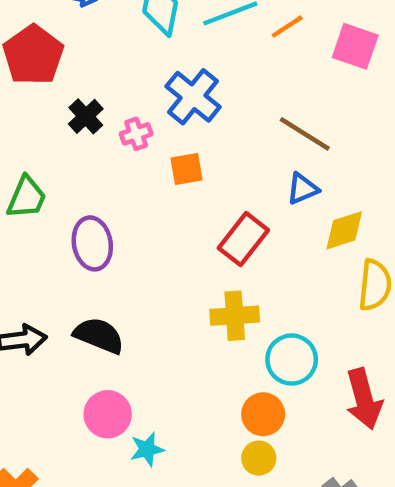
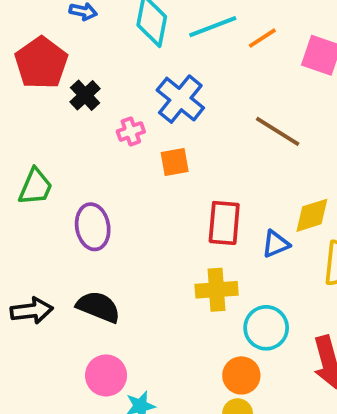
black cross: (86, 116) -> (85, 95), moved
blue triangle: (303, 189) -> (276, 244), moved
red rectangle: (243, 239) -> (224, 223), turned -33

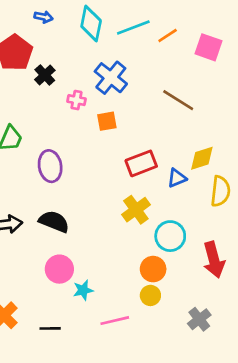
pink cross: (131, 131) -> (77, 100), turned 30
red rectangle: (224, 223) -> (141, 163), turned 64
yellow cross: (217, 290) -> (136, 210), turned -32

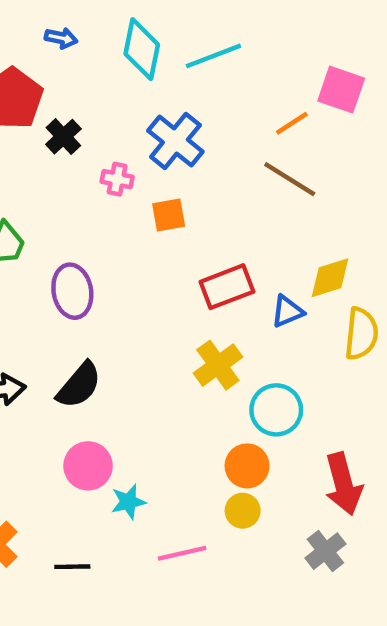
orange line: (168, 35) -> (292, 123), moved
black semicircle: (54, 222) -> (79, 385), turned 108
red arrow: (214, 260) -> (343, 484), moved

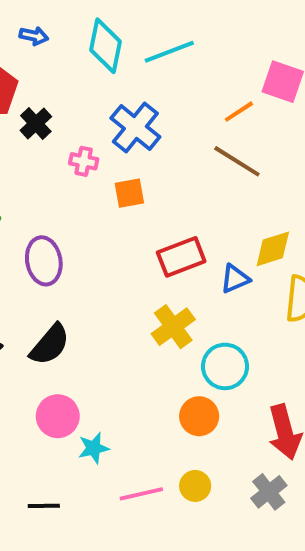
yellow circle: (243, 511) -> (195, 486), moved

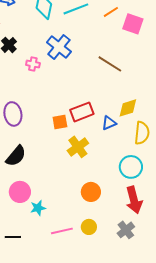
orange line: (239, 112) -> (111, 12), moved
orange square: (129, 193) -> (60, 122), moved
cyan circle: (225, 366) -> (131, 167), moved

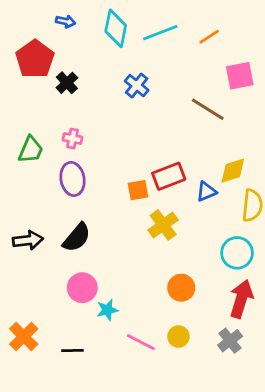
pink square: (133, 24) -> (240, 76), moved, turned -30
blue cross: (59, 47) -> (137, 86), size x0.7
pink cross: (33, 64) -> (72, 139), moved
red arrow: (134, 200) -> (241, 299), turned -148
pink line: (62, 231) -> (141, 342), turned 40

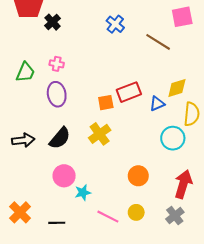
blue cross: (137, 86) -> (115, 24), moved
yellow cross: (163, 225) -> (100, 134), moved
cyan circle: (237, 253) -> (173, 138), moved

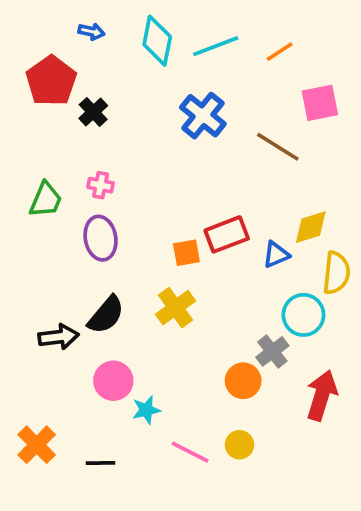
blue cross: (115, 24) -> (203, 116), size x1.4
black arrow: (23, 140) -> (58, 337), moved
gray cross: (175, 216) -> (272, 351), moved

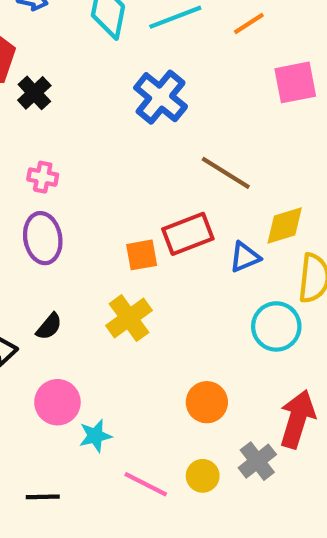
brown line: (278, 147) -> (226, 173), moved
black semicircle: (106, 315) -> (49, 326), size x0.6
gray cross: (272, 351) -> (257, 461), moved

